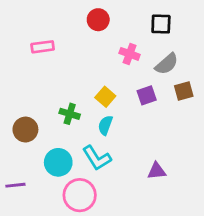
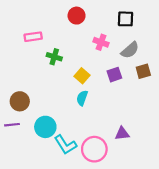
green cross: (70, 114) -> (54, 57), moved
cyan L-shape: (97, 158) -> (65, 145), moved
purple line: (15, 185) -> (12, 125), moved
pink circle: (80, 195) -> (94, 149), moved

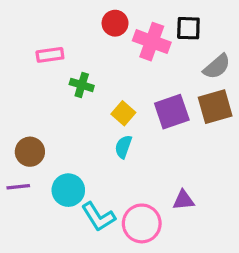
pink cross: (101, 42) -> (152, 42), moved, size x1.5
gray semicircle: (130, 50) -> (217, 67), moved
brown square: (143, 71) -> (215, 107), size x1.5
purple square: (114, 75) -> (172, 112), size x1.5

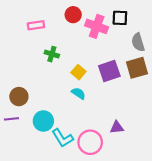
pink rectangle: (50, 55) -> (36, 25), moved
gray semicircle: (217, 67) -> (138, 42), turned 114
cyan semicircle: (123, 147) -> (78, 93), turned 104

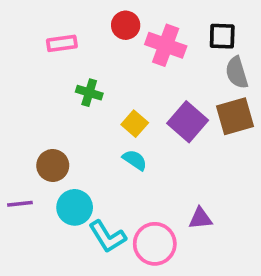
black square: (120, 18) -> (222, 36), moved
purple square: (109, 71) -> (188, 122), turned -30
brown circle: (19, 97) -> (53, 165), moved

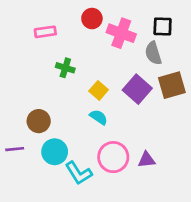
gray semicircle: (237, 73) -> (153, 53), moved
pink circle: (155, 244) -> (113, 157), moved

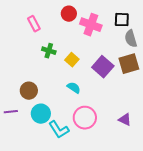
pink rectangle: (45, 32) -> (34, 24), turned 70
gray semicircle: (153, 53) -> (131, 39), moved
yellow square: (99, 90) -> (72, 60), moved
purple triangle: (147, 160) -> (125, 120), moved, turned 32

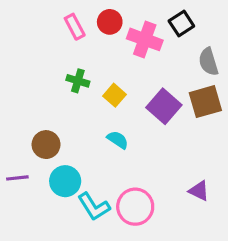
black square: (122, 20) -> (181, 23), moved, turned -35
pink rectangle: (34, 24) -> (75, 27), moved
pink circle: (85, 118) -> (135, 207), moved

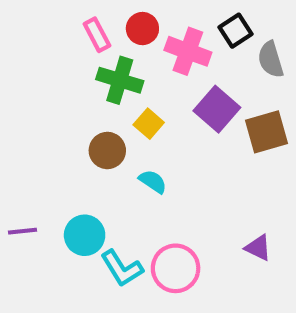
gray semicircle: (208, 62) -> (271, 60), moved
green cross: (78, 81) -> (120, 80), moved, size x1.5
purple square: (164, 106) -> (217, 109), moved
brown circle: (46, 145) -> (107, 150), moved

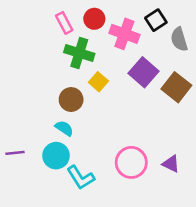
brown square: (266, 132) -> (176, 87), turned -36
cyan semicircle: (153, 181) -> (64, 128), moved
pink circle: (176, 268) -> (131, 162), moved

